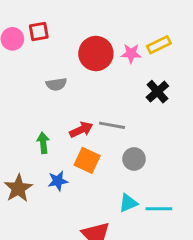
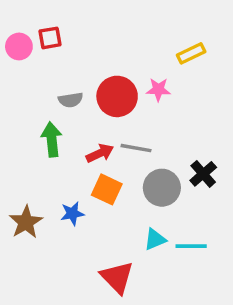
red circle: (96, 54) -> (117, 96), moved
pink star: (131, 54) -> (158, 90), moved
black cross: (157, 92) -> (203, 174), moved
green arrow: (43, 143) -> (52, 139), moved, size x1.4
gray circle: (134, 159) -> (162, 188), size x1.4

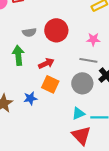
pink star: (158, 90) -> (93, 39), moved
gray line: (136, 148) -> (88, 60), moved
red triangle: (117, 277) -> (81, 135), moved

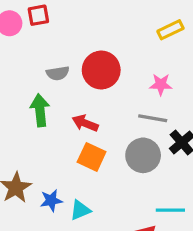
red arrow: (46, 63) -> (85, 123), turned -133
blue star: (30, 98) -> (51, 200), moved
cyan triangle: (78, 113) -> (80, 210), moved

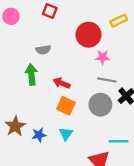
red square: (38, 15) -> (50, 11), moved, turned 32
red circle: (101, 70) -> (88, 35), moved
pink star: (161, 84) -> (103, 57), moved
cyan triangle: (80, 210) -> (66, 134), moved, turned -32

